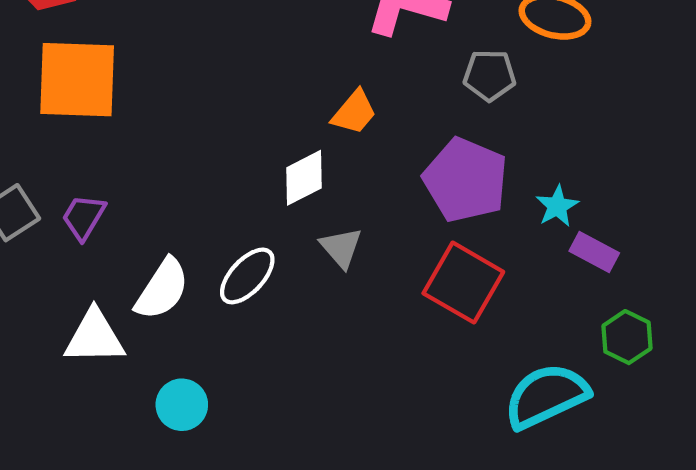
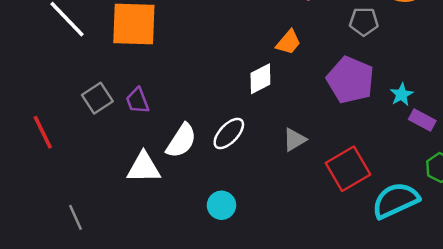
purple trapezoid: (84, 217) -> (138, 101), turned -52
gray triangle: (341, 248) -> (294, 140), moved, turned 40
red square: (463, 283) -> (348, 169), moved, turned 30
cyan circle: (182, 405) -> (221, 205), moved

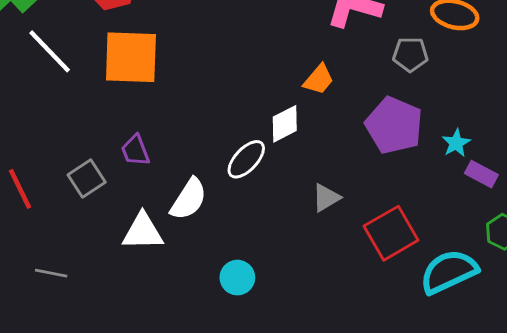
gray square: (97, 98) -> (87, 179), moved
white ellipse: (229, 133) -> (246, 159), moved
gray line: (76, 217) -> (51, 273), moved, turned -55

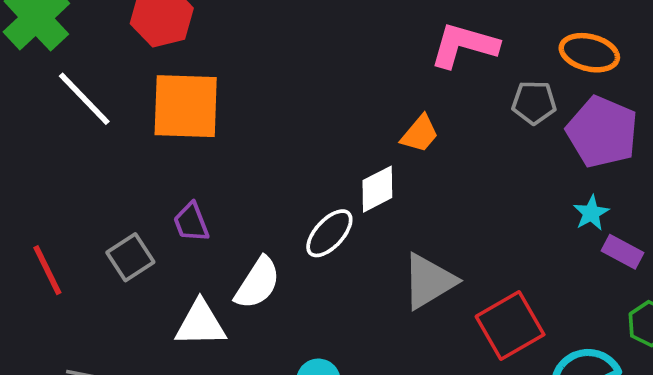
purple pentagon: (394, 125) -> (602, 132), moved
gray triangle: (326, 198) -> (429, 281), size x1.6

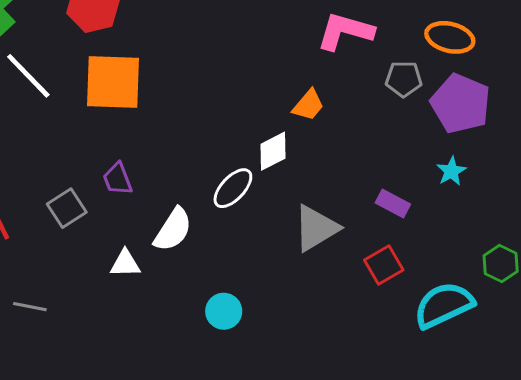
purple rectangle: (622, 252) -> (393, 204), moved
white triangle: (200, 324) -> (125, 264), size x0.7
red square: (510, 325) -> (384, 265), size x0.7

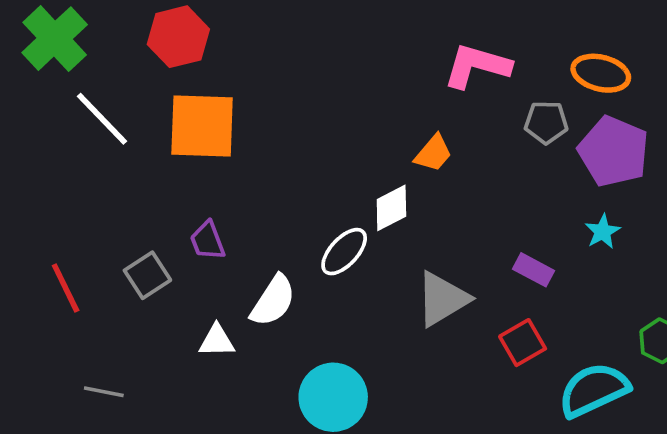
cyan circle: (224, 311) -> (333, 397), size x1.6

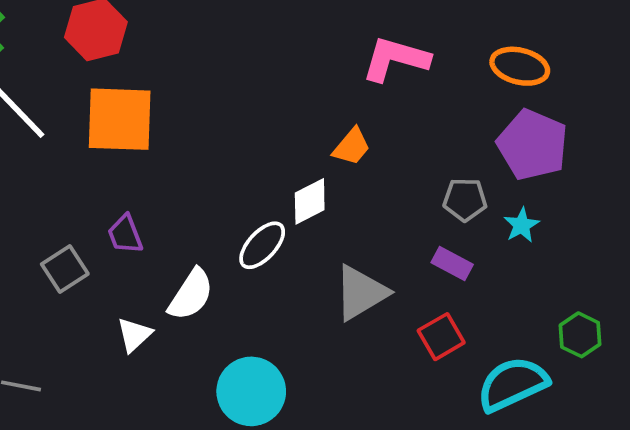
gray pentagon: (546, 122) -> (465, 200), moved
white triangle: (217, 341) -> (134, 335), turned -42

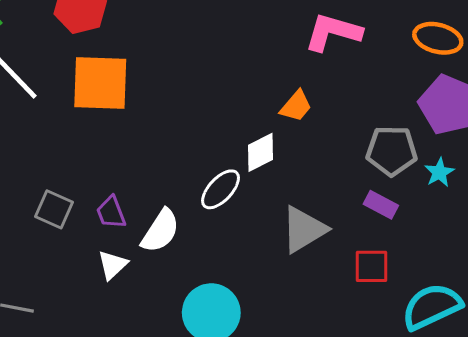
gray pentagon: (465, 200) -> (392, 151), size x1.4
purple trapezoid: (125, 234) -> (111, 212), moved
gray square: (65, 269) -> (54, 209), turned -33
red square: (441, 337) -> (372, 266), turned 30

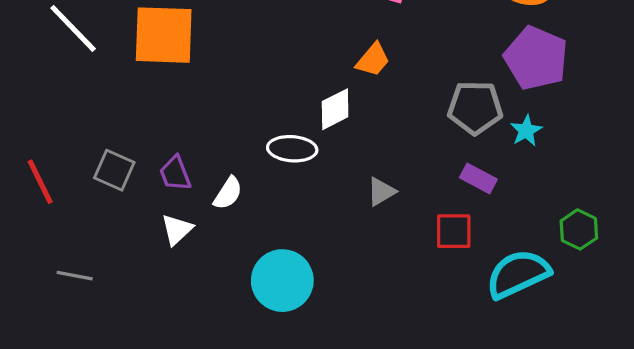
white ellipse: (221, 189) -> (292, 149), turned 51
purple rectangle: (381, 205) -> (478, 178), moved
gray triangle: (304, 229) -> (381, 192), size x0.6
white semicircle: (160, 231) -> (228, 193), size x0.7

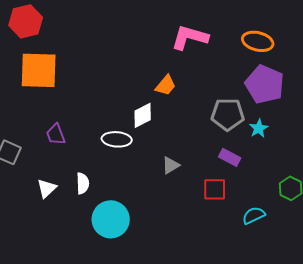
purple trapezoid: (175, 173) -> (56, 134), moved
white semicircle: (228, 193) -> (83, 183), moved, turned -35
cyan semicircle: (518, 274) -> (254, 215), size x0.6

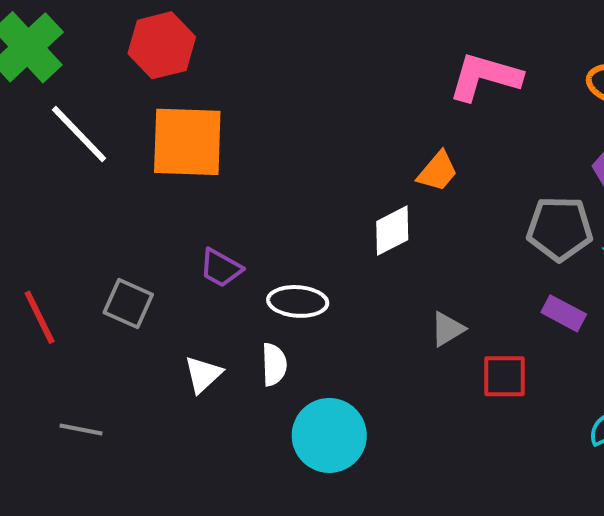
purple trapezoid: (56, 134) -> (221, 268), turned -40
white ellipse: (117, 139) -> (298, 301), moved
red square: (215, 189) -> (505, 376), moved

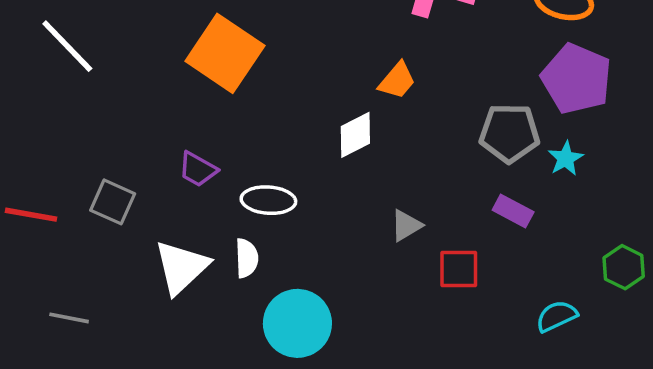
orange square: (187, 142) -> (225, 53), moved, turned 32
red line: (40, 317) -> (31, 215), turned -54
white triangle: (203, 374) -> (181, 267), size x1.6

